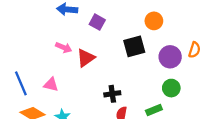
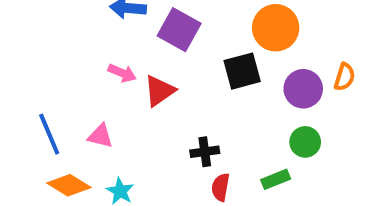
orange circle: (154, 21) -> (276, 28), size x1.5
purple square: (97, 22) -> (179, 30), size x1.5

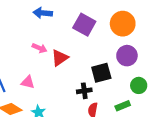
purple square: (179, 30) -> (84, 25), moved
black square: (242, 71) -> (101, 73), moved
purple circle: (303, 89) -> (127, 56), moved

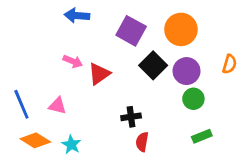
black square: (101, 73) -> (153, 65), moved, turned -30
green circle: (139, 85) -> (193, 99), moved
green rectangle: (123, 106) -> (202, 136), moved

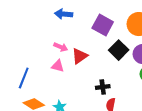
blue line: (21, 104) -> (24, 78), turned 45
pink triangle: (58, 106) -> (58, 66), moved

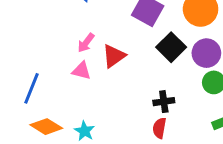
pink arrow: (61, 47) -> (86, 43), turned 104
black cross: (103, 87) -> (164, 102), moved

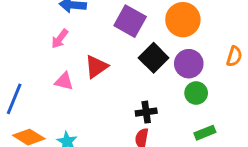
pink arrow: (86, 43) -> (60, 39), moved

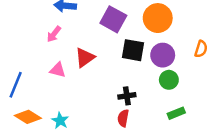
black square: (154, 58) -> (133, 50), turned -35

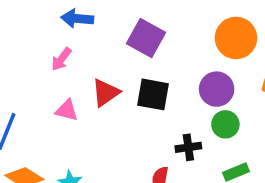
orange circle: (158, 18) -> (236, 38), moved
black square: (133, 50) -> (153, 94), moved
black cross: (127, 96) -> (188, 147), moved

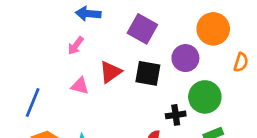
purple circle: (217, 89) -> (185, 58), moved
green circle: (225, 124) -> (205, 97), size x1.5

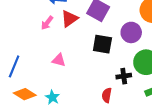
red triangle: (110, 72) -> (69, 19), moved
pink triangle: (80, 86) -> (59, 60), moved

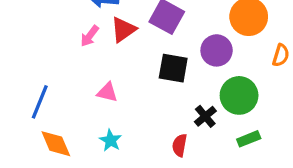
black cross: (124, 76) -> (205, 116), turned -32
orange diamond: (25, 94) -> (56, 144), turned 35
cyan star: (52, 97) -> (110, 140), moved

